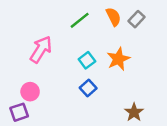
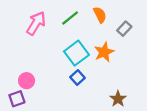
gray rectangle: (136, 19) -> (124, 29), moved
pink arrow: (41, 49) -> (36, 23), moved
cyan square: (87, 60) -> (76, 53), size x1.6

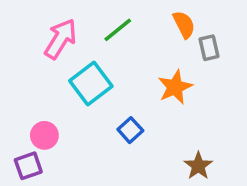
orange semicircle: (100, 15) -> (184, 24), moved
gray rectangle: (124, 29) -> (209, 48), turned -56
cyan square: (76, 53) -> (91, 84), moved

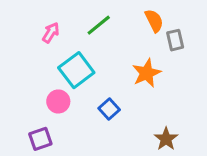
pink arrow: (61, 39) -> (51, 33), size x0.6
pink circle: (44, 135) -> (58, 101), moved
purple square: (28, 166) -> (40, 139), moved

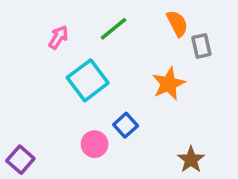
pink circle: (58, 101) -> (95, 144), moved
purple square: (40, 139) -> (20, 160), moved, turned -30

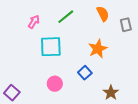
gray rectangle: (201, 46) -> (126, 25), moved
cyan square: (88, 80) -> (51, 47), turned 35
blue square: (126, 125) -> (85, 73), moved

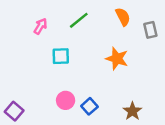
cyan square: (51, 47) -> (61, 56), size x0.7
orange star: (98, 49) -> (117, 59), turned -30
blue square: (85, 73) -> (89, 106), moved

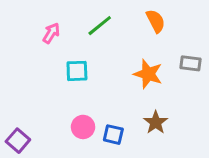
gray rectangle: (150, 30) -> (190, 63), moved, turned -70
blue square: (89, 106) -> (113, 135), turned -35
brown star: (132, 111) -> (156, 122), moved

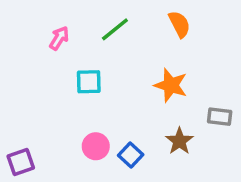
gray rectangle: (190, 63) -> (220, 117), moved
blue square: (113, 135) -> (131, 155), turned 30
purple square: (18, 141) -> (21, 162), turned 30

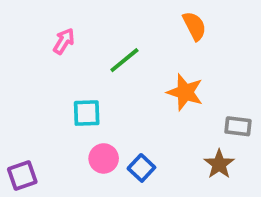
green line: (115, 29) -> (124, 60), moved
cyan square: (89, 82) -> (87, 113), moved
brown star: (179, 141) -> (219, 164), moved

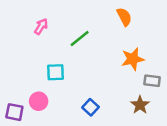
orange star: (185, 92) -> (133, 59), moved, turned -30
pink circle: (104, 158) -> (39, 101), moved
purple square: (22, 176) -> (14, 112), turned 30

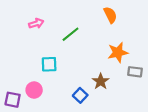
pink arrow: (41, 26) -> (36, 23), turned 40
brown star: (140, 105) -> (101, 81), moved

